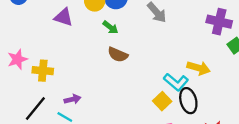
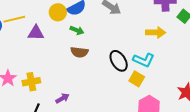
brown semicircle: (118, 55) -> (79, 52), moved
yellow arrow: (199, 68) -> (156, 33), moved
black ellipse: (188, 101) -> (119, 61), moved

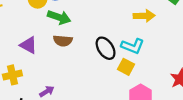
green arrow: (77, 30) -> (59, 17), size x1.5
purple triangle: (36, 33) -> (29, 45), moved, turned 30

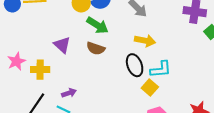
yellow arrow: (144, 16) -> (145, 41), moved
cyan L-shape: (133, 46) -> (161, 69), turned -40

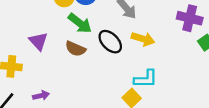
yellow arrow: (145, 41) -> (143, 39), moved
black ellipse: (135, 65) -> (110, 42), moved, turned -30

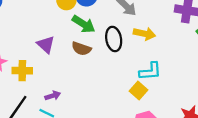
black ellipse: (110, 42) -> (114, 39), turned 40

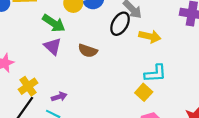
green arrow: (83, 24) -> (54, 23), moved
black ellipse: (114, 39) -> (120, 24), moved, turned 40
yellow cross: (22, 71) -> (28, 86), moved, turned -36

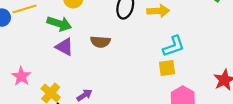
yellow square: (144, 92) -> (167, 68), turned -35

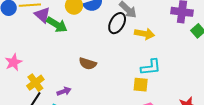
brown semicircle: (100, 42) -> (88, 64), moved
purple triangle: (64, 47) -> (42, 15), moved

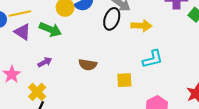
purple triangle: (42, 15) -> (23, 32), moved
yellow square: (141, 85) -> (124, 80), moved
purple arrow: (64, 91) -> (45, 62), moved

